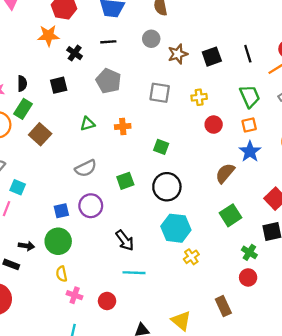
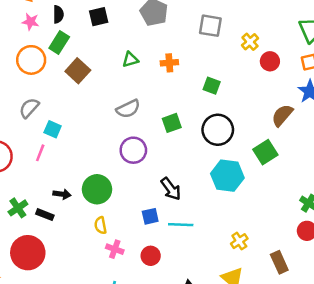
yellow cross: (199, 97) -> (250, 42), moved, turned -35
blue square: (61, 211) -> (150, 216), moved
green square: (231, 215) -> (265, 152), moved
yellow cross: (191, 257) -> (239, 241), moved

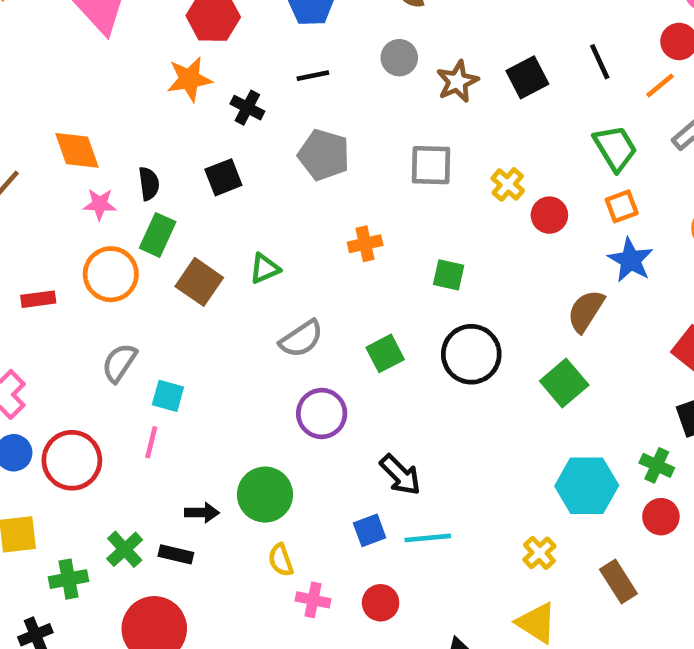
green triangle: (130, 60) -> (265, 269), moved
cyan hexagon: (227, 176) -> (587, 486), moved

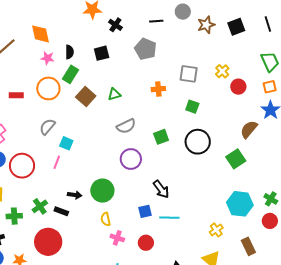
black line: (313, 76) -> (156, 21), moved
gray square: (431, 165) -> (189, 74), moved

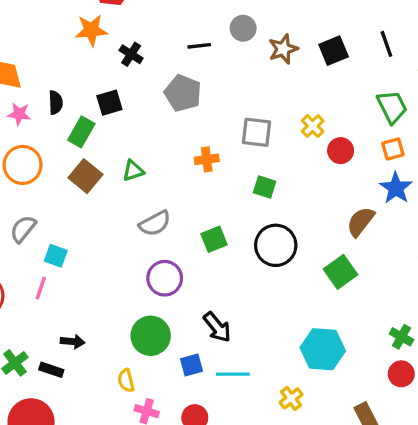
green rectangle: (71, 74) -> (81, 132), moved
green circle: (102, 191) -> (151, 336), moved
cyan hexagon: (240, 204) -> (323, 349), moved
yellow cross: (216, 230) -> (291, 398), moved

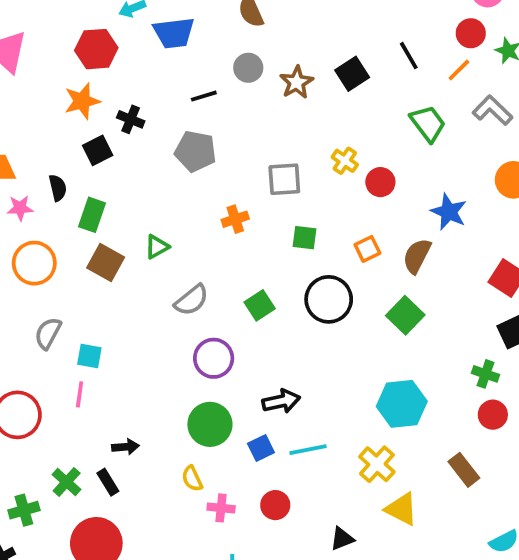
black square: (109, 103) -> (98, 150), moved
orange square: (393, 149) -> (367, 249), moved
black arrow: (217, 327) -> (281, 401), turned -52
black rectangle: (51, 370) -> (108, 482), turned 50
yellow cross: (291, 398) -> (377, 464), size x1.4

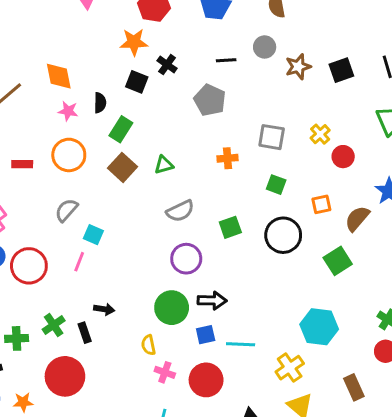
black square: (98, 150) -> (137, 82), turned 35
black arrow: (281, 401) -> (212, 301), moved
red circle: (275, 505) -> (206, 380), size x1.5

